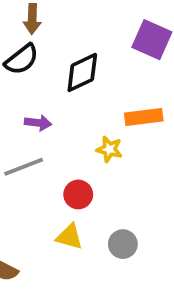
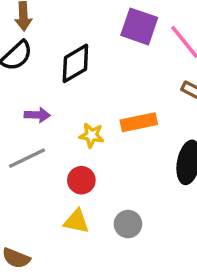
orange rectangle: (144, 117) -> (139, 122), moved
yellow star: (109, 149) -> (92, 135), moved

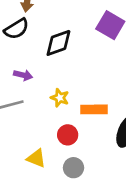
orange rectangle: (139, 122) -> (94, 109), moved
red circle: (81, 180) -> (68, 135), moved

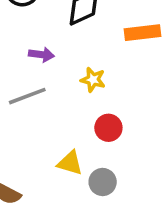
orange rectangle: (94, 109) -> (142, 33), moved
gray circle: (74, 168) -> (103, 182), moved

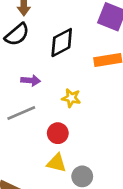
red circle: (108, 128) -> (58, 133), moved

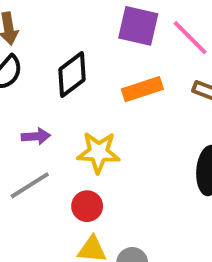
yellow star: (71, 98) -> (98, 152), size x1.5

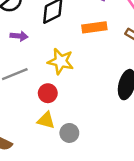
purple arrow: (36, 136) -> (19, 36), moved

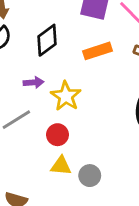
purple arrow: (19, 36) -> (34, 82), moved
yellow star: (61, 61) -> (66, 96), turned 30

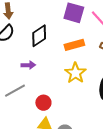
yellow star: (66, 96) -> (75, 73), moved

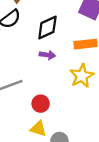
purple arrow: (28, 65) -> (47, 55), moved

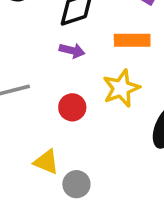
red circle: (41, 104) -> (72, 107), moved

